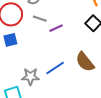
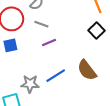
purple line: (56, 28) -> (49, 42), moved

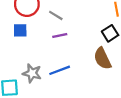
brown semicircle: (87, 70) -> (102, 58), moved

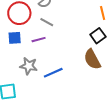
purple line: (60, 36) -> (39, 40), moved
gray star: (32, 73) -> (29, 66), moved

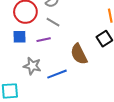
brown semicircle: (92, 59) -> (79, 54), moved

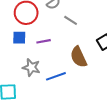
gray line: (53, 22) -> (71, 20), moved

